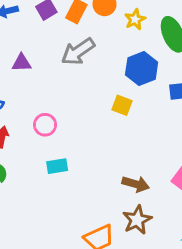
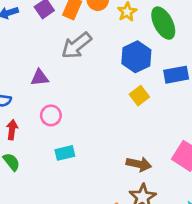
purple triangle: (22, 63) -> (40, 78), moved
yellow square: (122, 105) -> (139, 96), moved, turned 36

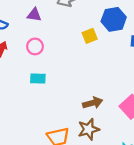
yellow square: (139, 96) -> (90, 36), moved
brown arrow: (139, 164) -> (93, 103), turned -42

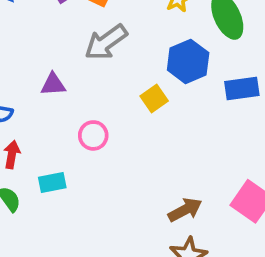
pink circle: (35, 46) -> (93, 135), moved
cyan rectangle: (38, 78) -> (52, 183), moved

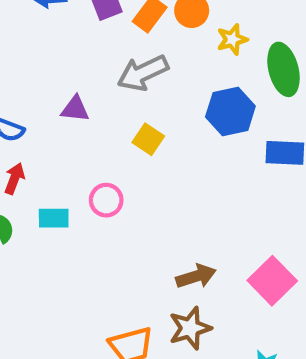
yellow square: (154, 98) -> (148, 139), moved, turned -32
pink circle: (93, 135) -> (106, 200), moved

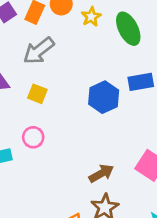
blue hexagon: (230, 111) -> (104, 97), moved
yellow square: (148, 139) -> (37, 94), moved

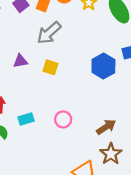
pink circle: (33, 137) -> (63, 119), moved

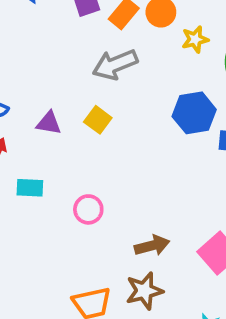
purple triangle: (20, 61) -> (49, 123), moved
blue hexagon: (103, 66) -> (194, 113), moved

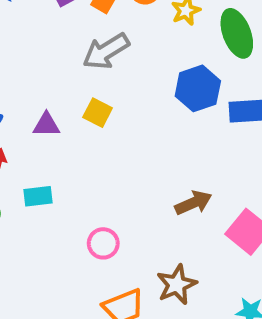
pink circle: (88, 209) -> (103, 243), moved
brown arrow: (152, 246) -> (193, 203), moved

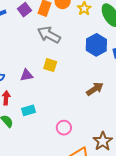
gray arrow: (106, 51) -> (49, 35), turned 70
brown arrow: (193, 203) -> (95, 89), moved

